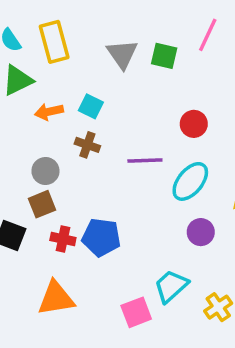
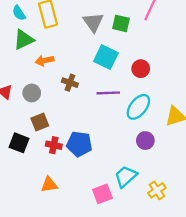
cyan square: (91, 106) -> (106, 57), moved, size x1.5
gray circle: (45, 171) -> (32, 93), moved
orange triangle: (56, 298) -> (49, 185), size x0.7

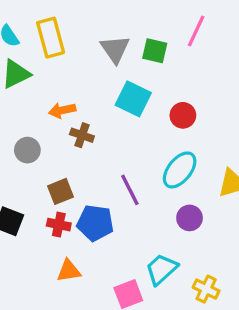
orange arrow: (44, 61) -> (62, 110), moved
purple line: (108, 93) -> (130, 190), moved, turned 65
brown square: (40, 122) -> (60, 191), moved
orange triangle: (49, 185) -> (69, 271), moved
yellow cross: (157, 190) -> (206, 289), turned -30

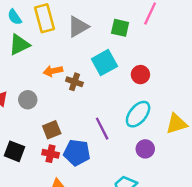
gray triangle: (115, 49) -> (78, 27), moved, turned 35
cyan square: (133, 99) -> (104, 63), turned 35
brown cross: (82, 135) -> (74, 82), moved

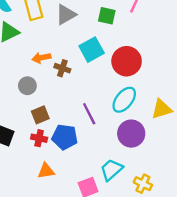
red circle: (140, 75) -> (127, 61), size x1.6
gray circle: (28, 100) -> (27, 86), moved
purple circle: (145, 149) -> (131, 134), size x1.5

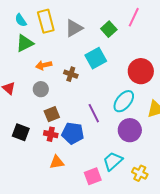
green square: (107, 16) -> (109, 29), turned 35
orange arrow: (41, 58) -> (44, 65), moved
red circle: (127, 61) -> (141, 71), moved

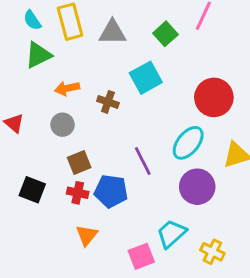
gray triangle: (74, 28) -> (112, 32), turned 30
orange triangle: (57, 162) -> (87, 235), turned -42

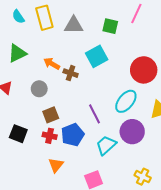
green square: (165, 34) -> (110, 26), turned -35
green triangle: (38, 55) -> (17, 53), moved
orange arrow: (67, 88) -> (52, 64), moved, turned 42
blue pentagon: (111, 191) -> (73, 135), turned -30
cyan trapezoid: (171, 234) -> (106, 145), moved

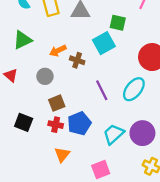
green square: (110, 26) -> (118, 23), moved
orange arrow: (52, 64) -> (58, 51), turned -56
purple line: (95, 114) -> (102, 90), moved
purple circle: (132, 132) -> (142, 133), moved

